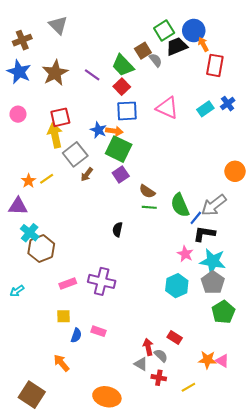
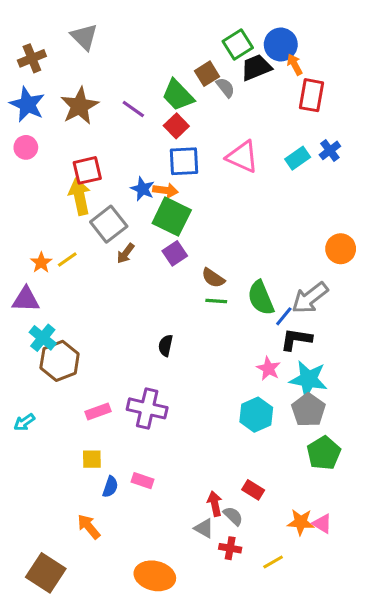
pink circle: (18, 114) -> (26, 147), moved
black semicircle: (117, 230) -> (166, 346), moved

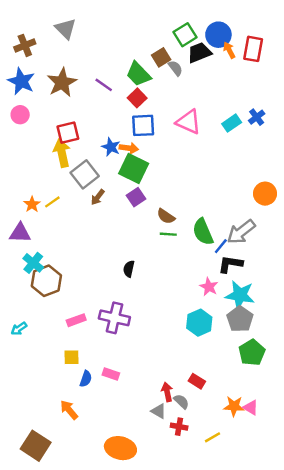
red rectangle: (311, 95) -> (253, 49), moved

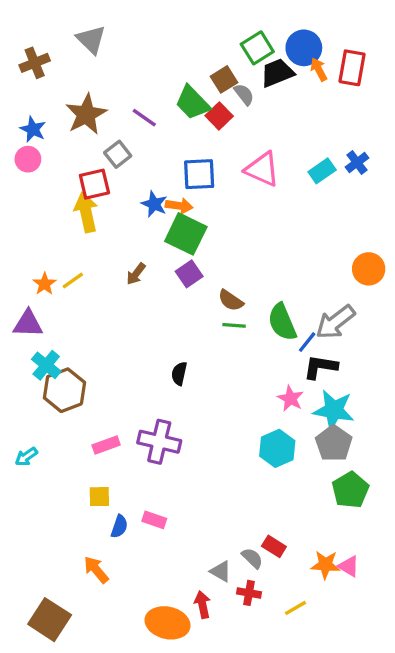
blue star: (21, 81) -> (33, 129), moved, size x0.7
red square: (137, 98) -> (219, 116), moved
gray square: (85, 174) -> (118, 154), moved, size x0.7
red rectangle: (197, 381) -> (274, 546), moved
red arrow: (167, 392) -> (202, 605), moved

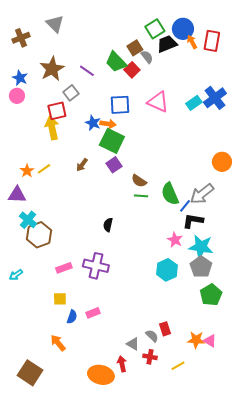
blue cross: (357, 163) -> (215, 98), size x1.6
pink rectangle: (154, 520) -> (93, 313), turned -40
red rectangle: (274, 546) -> (165, 329), turned 40

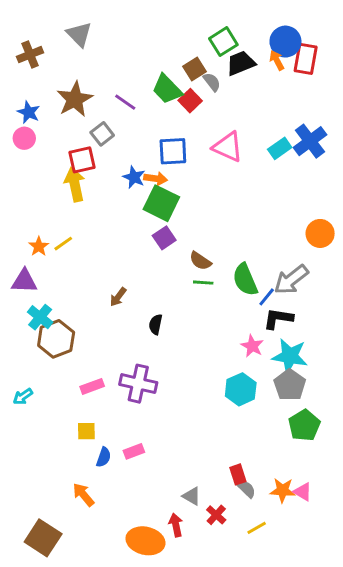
blue circle: (183, 29) -> (285, 42), moved
brown arrow: (82, 165) -> (118, 297), moved
gray semicircle: (152, 336) -> (246, 489), moved
red cross: (150, 357) -> (216, 515), turned 32

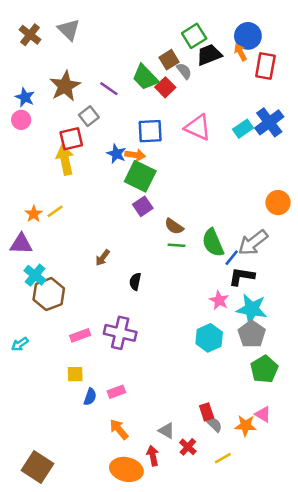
brown cross: (30, 55) -> (30, 35), moved, turned -30
red rectangle: (306, 59) -> (265, 66), moved
pink triangle: (303, 492) -> (263, 414), moved
orange arrow: (83, 495) -> (119, 429), moved

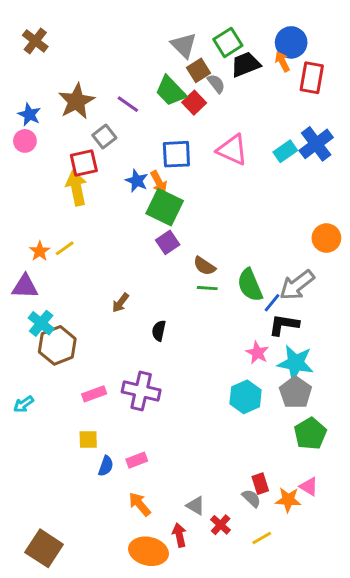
gray triangle: (69, 30) -> (184, 45), moved
orange arrow: (135, 155) -> (159, 182), turned 54
red rectangle: (207, 412) -> (260, 484), moved

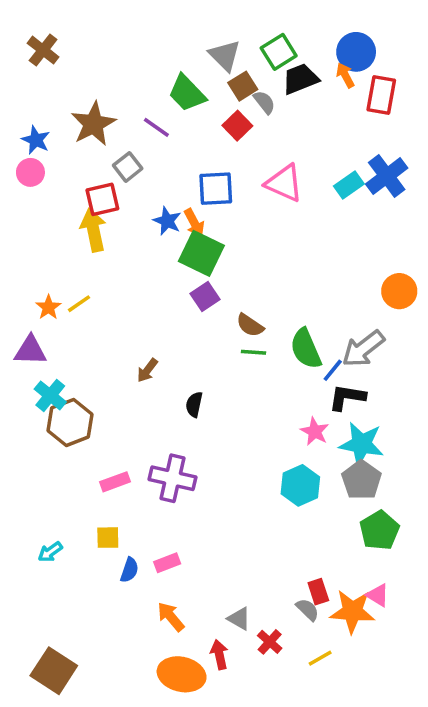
green trapezoid: (171, 91) -> (187, 93), moved
cyan arrow: (23, 404) -> (50, 552), moved
orange star: (288, 500) -> (352, 611), size x1.4

